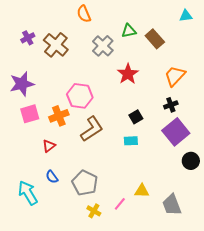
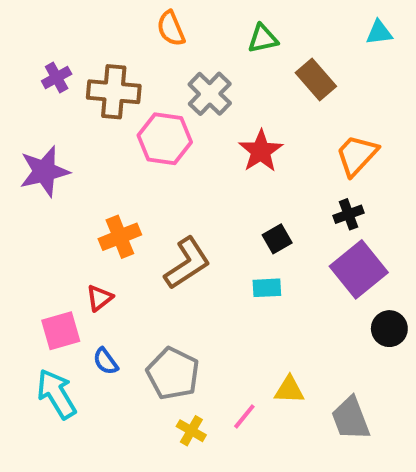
green triangle: (129, 31) -> (263, 39), moved
brown cross: (56, 45) -> (114, 92), turned -35
pink hexagon: (80, 96) -> (165, 139), moved
pink square: (30, 114) -> (61, 331), moved

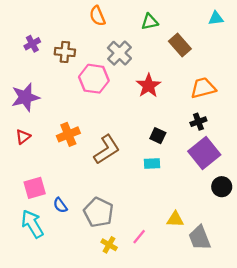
brown cross: (114, 92) -> (65, 52), size x0.7
orange trapezoid: (357, 155) -> (203, 88), turned 32
black square: (277, 239) -> (158, 136), turned -35
red triangle: (99, 298) -> (23, 137), moved
yellow triangle: (289, 390) -> (175, 219), moved

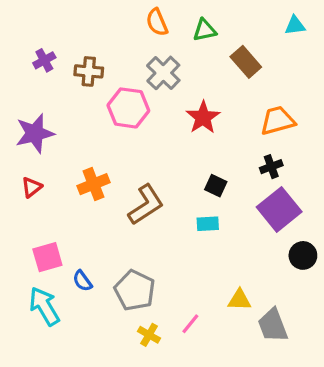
orange semicircle: (97, 16) -> (157, 22), moved

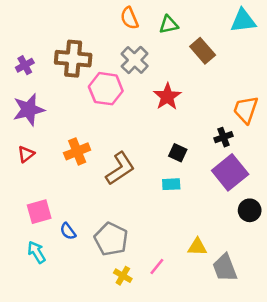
cyan triangle: (295, 25) -> (243, 21), size x1.5
purple cross: (44, 60) -> (25, 65), moved
brown cross: (89, 71) -> (73, 59), size x1.5
orange trapezoid: (278, 121) -> (246, 110), moved, turned -56
cyan arrow: (44, 306) -> (37, 252), size x0.7

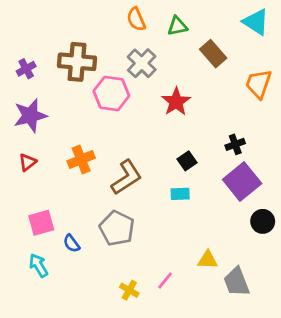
cyan triangle: (243, 21) -> (256, 22), turned 40
orange trapezoid: (246, 110) -> (259, 84), moved
black square: (178, 153) -> (187, 161), turned 30
gray pentagon: (111, 239) -> (117, 228), moved

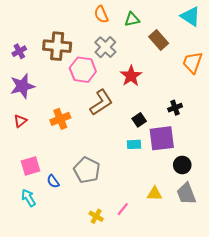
brown L-shape: (127, 177) -> (101, 102), moved
purple square: (242, 181) -> (162, 138), moved, turned 32
black circle: (263, 221) -> (182, 165), moved
gray trapezoid: (237, 282) -> (186, 194), moved

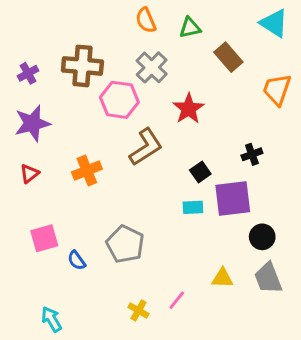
cyan arrow: (28, 198) -> (52, 319), moved

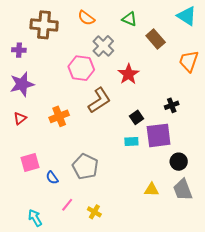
orange semicircle: (146, 20) -> (86, 18), moved, turned -30
green triangle: (190, 28) -> (129, 19), turned 35
brown cross: (82, 66) -> (44, 25), moved
purple cross: (28, 73) -> (19, 50), turned 32
pink line: (177, 300) -> (67, 205), moved

